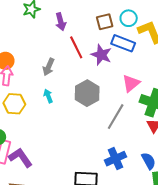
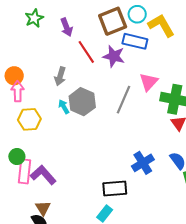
brown square: (105, 22) -> (113, 21), size x1.5
gray hexagon: (87, 93) -> (82, 102), moved
gray line: (116, 117) -> (124, 100), moved

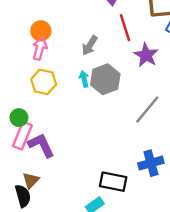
purple star: (114, 56) -> (146, 55), moved
gray line: (124, 100) -> (147, 110), moved

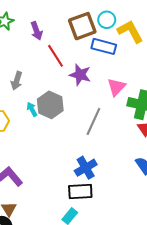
gray arrow: (90, 45) -> (17, 81), moved
blue cross: (151, 163) -> (86, 168), moved

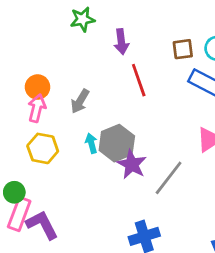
brown square: (82, 26) -> (183, 49), size x0.6
purple star: (80, 75) -> (132, 164), moved

